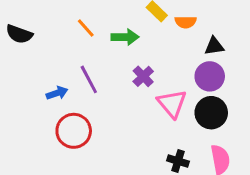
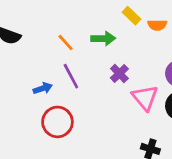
orange line: (86, 28) -> (66, 43), moved

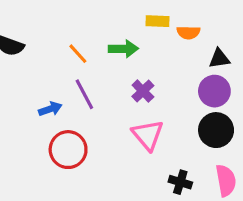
yellow rectangle: (132, 16) -> (158, 21), turned -42
pink triangle: (145, 98) -> (148, 135), moved

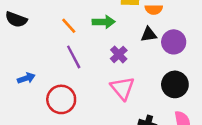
black triangle: (219, 59) -> (149, 34), moved
purple circle: (214, 91) -> (174, 42), moved
blue arrow: (50, 109) -> (26, 78), moved

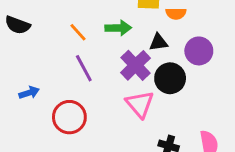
black triangle: (149, 34) -> (159, 42), moved
purple cross: (119, 54) -> (136, 65), size x1.5
black circle: (175, 84) -> (170, 78), moved

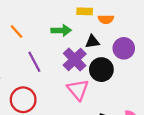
orange line: (78, 32) -> (16, 32), moved

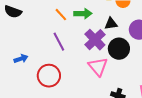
orange line: (16, 32) -> (61, 15), moved

